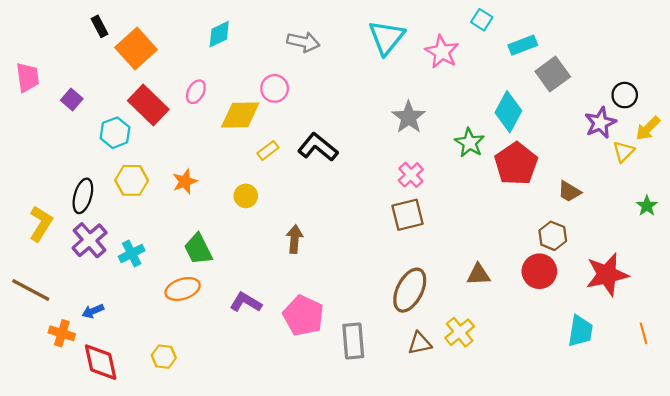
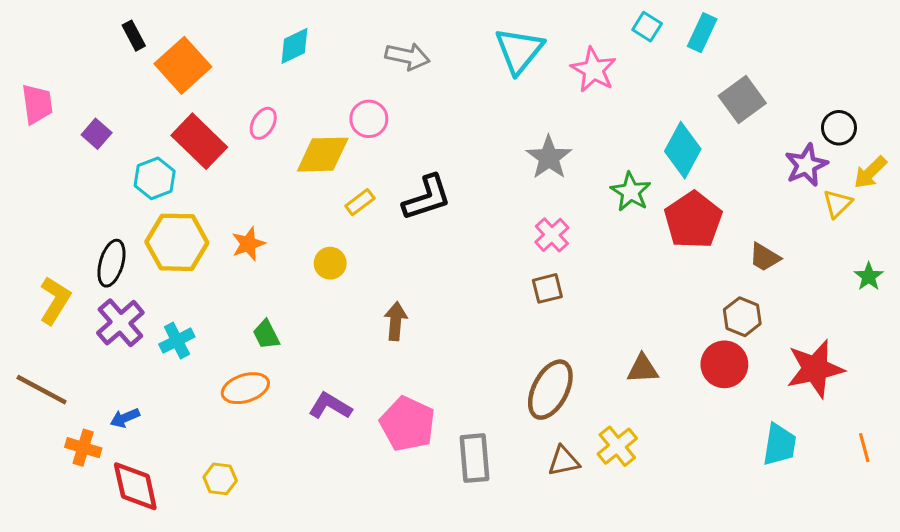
cyan rectangle: (523, 45) -> (702, 33), moved, turned -44
black L-shape: (318, 147) -> (427, 198), turned 123
yellow hexagon: (132, 180) -> (177, 242), size x1.4
brown square: (408, 215) -> (547, 288), size x0.7
green trapezoid: (198, 249) -> (266, 335), size x0.7

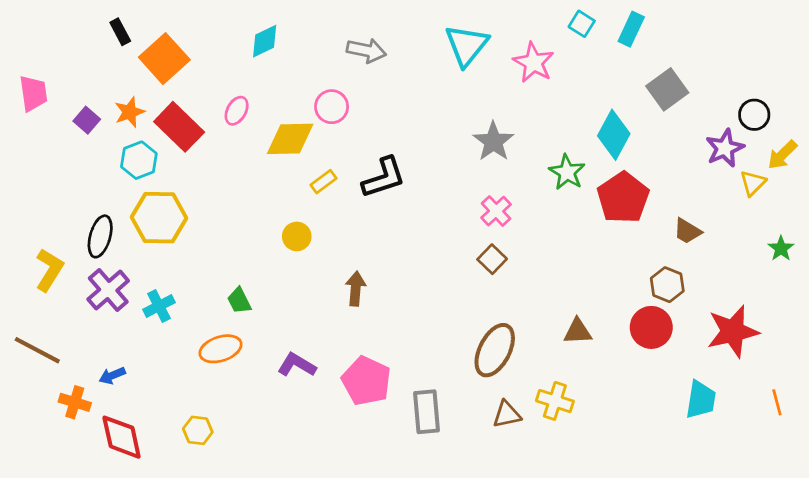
orange star: (248, 244) -> (130, 112), moved
brown square: (547, 288) -> (492, 259), turned -32
yellow cross: (617, 446) -> (555, 401), turned -33

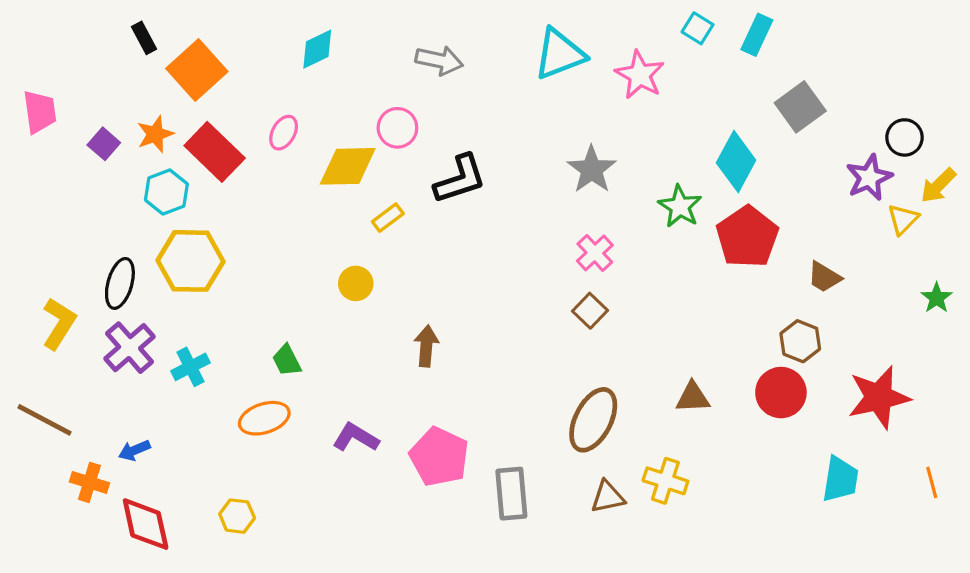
cyan triangle: (467, 45) -> (560, 54), turned 30
black L-shape: (384, 178) -> (460, 179), moved

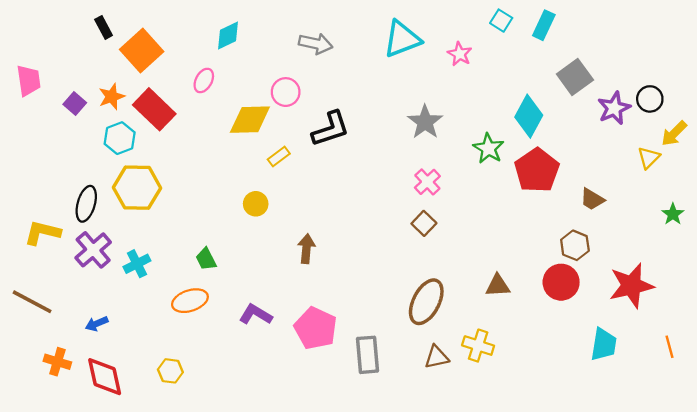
pink star: (640, 75) -> (460, 54), size x0.7
pink ellipse: (284, 133) -> (204, 80), moved
purple star: (869, 178) -> (614, 108), moved
yellow L-shape: (59, 324) -> (42, 233), turned -108
orange cross: (89, 482) -> (57, 362), moved

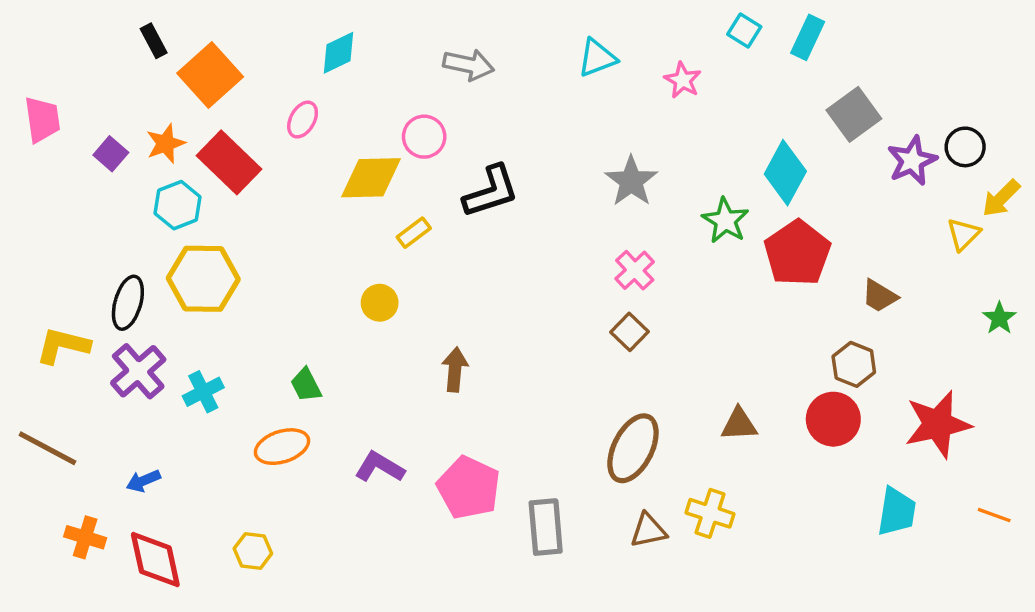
cyan triangle: (402, 39) -> (597, 58), size x0.7
orange line: (669, 347) -> (994, 515), turned -55

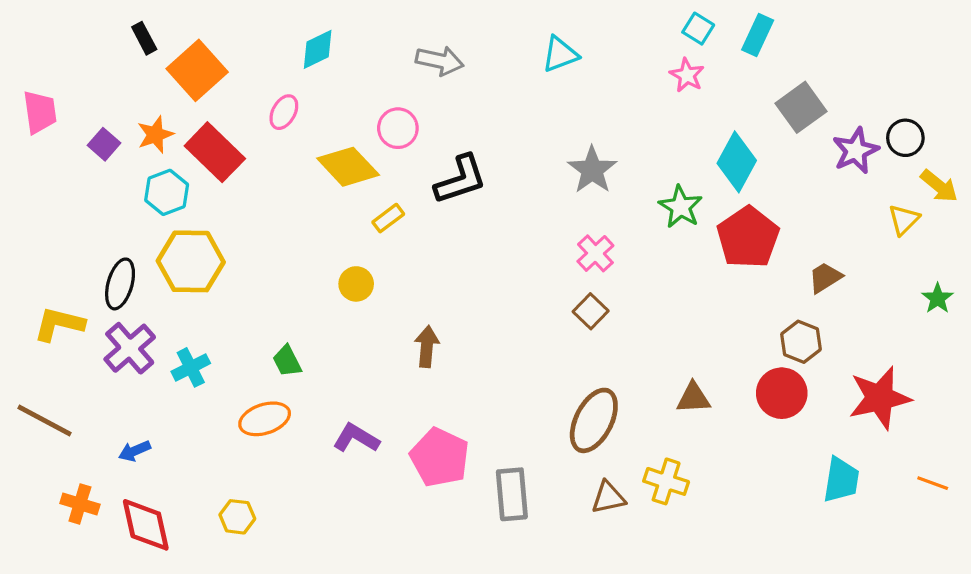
pink star: (683, 80) -> (687, 75), moved
yellow diamond: (371, 178) -> (348, 167), turned 48
yellow arrow: (1001, 198) -> (939, 186), turned -96
brown trapezoid: (880, 296) -> (825, 278), turned 117

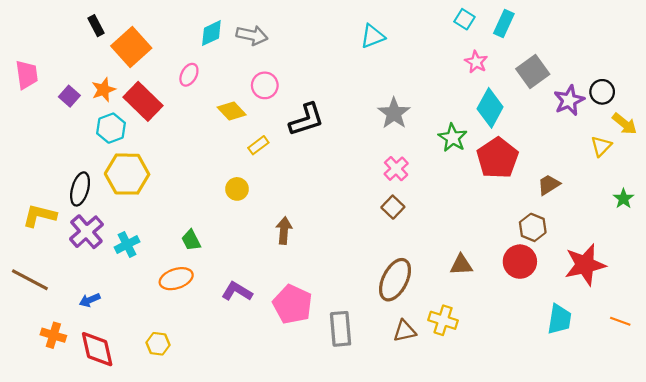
gray arrow: (440, 61) -> (252, 35), moved
pink star: (687, 75) -> (476, 62), moved
yellow diamond: (348, 167) -> (232, 111), size x0.7

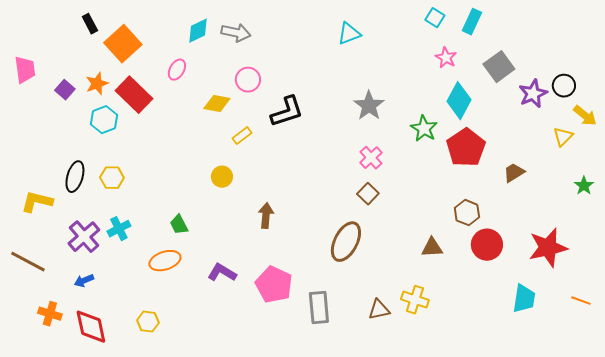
yellow diamond: (232, 111) -> (217, 104), turned -36
yellow hexagon: (127, 174) -> (112, 178), moved, size x0.6
brown hexagon: (533, 227) -> (467, 213), moved
purple cross: (86, 232) -> (84, 237), moved
brown ellipse: (395, 280) -> (346, 242), moved

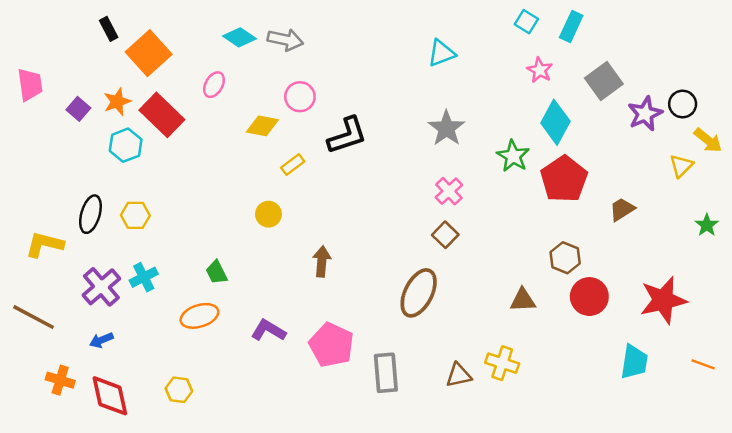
cyan diamond: (198, 31) -> (239, 37), turned 60
cyan triangle: (349, 34) -> (442, 53), moved

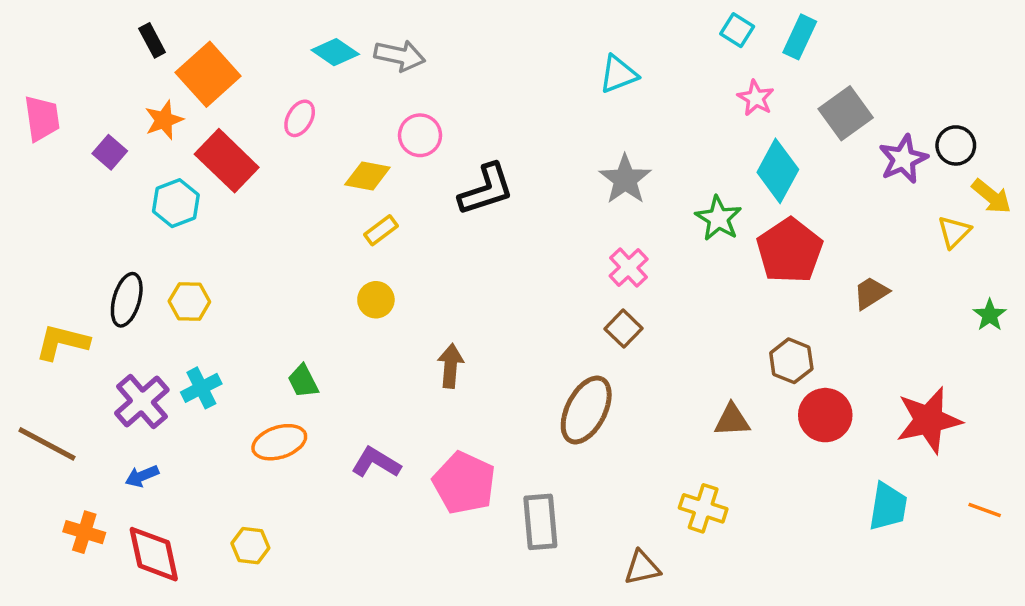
orange star: (117, 102) -> (164, 120), moved
yellow rectangle: (293, 165) -> (381, 230), moved
brown triangle: (459, 375) -> (642, 568), moved

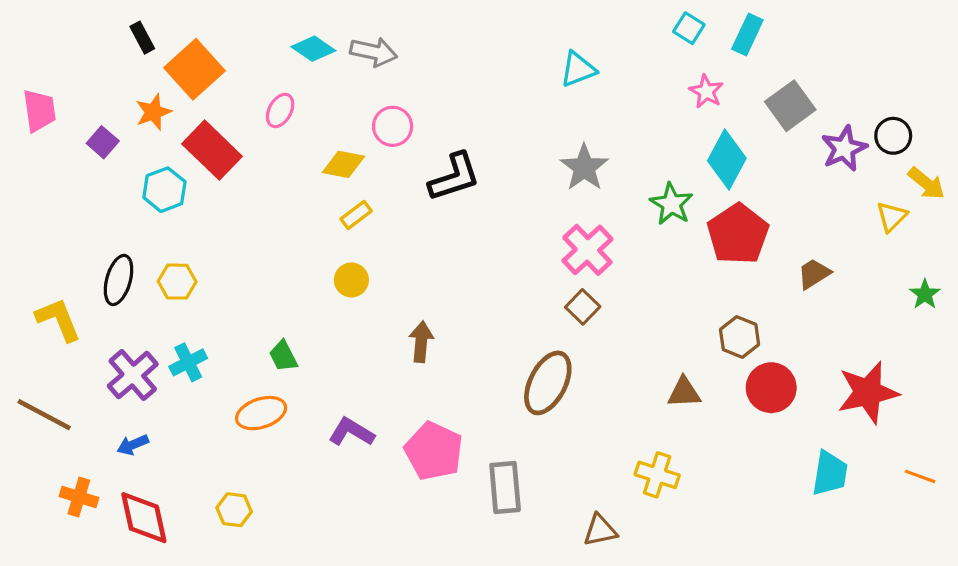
pink cross: (629, 268) -> (587, 250), size x1.4
yellow L-shape: (62, 342) -> (58, 320), turned 54

